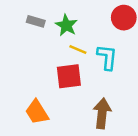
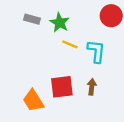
red square: (69, 76) -> (62, 87), moved
brown arrow: (102, 113) -> (92, 87), moved, size x0.6

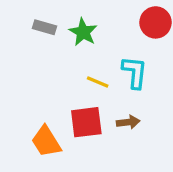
yellow line: (70, 44) -> (98, 82), moved
brown arrow: (92, 87) -> (128, 122), turned 77

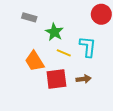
green star: (83, 32) -> (54, 32), moved
orange trapezoid: (46, 142) -> (34, 61), moved

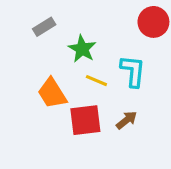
gray rectangle: (29, 17) -> (44, 27), turned -48
brown arrow: (84, 79) -> (127, 120), turned -32

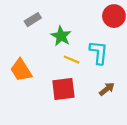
orange trapezoid: (52, 93) -> (21, 70), moved
brown arrow: (127, 120) -> (107, 89), moved

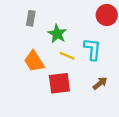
gray rectangle: (33, 20) -> (31, 18), turned -48
orange trapezoid: (21, 70) -> (34, 61), moved

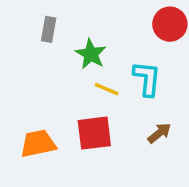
orange trapezoid: (34, 61) -> (38, 144), moved, turned 110

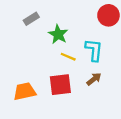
gray rectangle: (49, 29) -> (31, 19), turned 48
brown arrow: (159, 133) -> (94, 79), moved

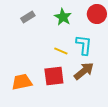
green star: (58, 34) -> (63, 17), moved
brown arrow: (94, 79) -> (84, 71), size x1.5

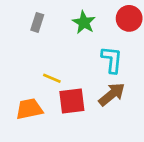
gray rectangle: (28, 17) -> (37, 22), turned -40
yellow line: (61, 51) -> (52, 78), moved

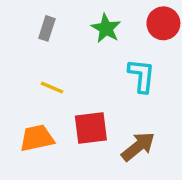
yellow line: (52, 78) -> (52, 87), moved
brown arrow: (112, 94) -> (138, 147), moved

